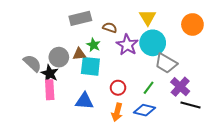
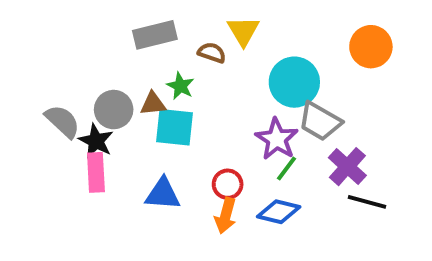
yellow triangle: (148, 17) -> (243, 31), moved
purple star: (127, 45) -> (277, 139), moved
red circle: (118, 88) -> (228, 184), moved

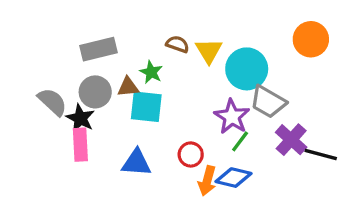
yellow triangle: (243, 31) -> (209, 51), moved
gray rectangle: (155, 35) -> (98, 49), moved
black line: (367, 202) -> (321, 154), moved
orange arrow: (226, 216) -> (207, 181), moved

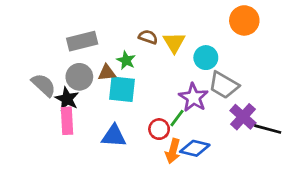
orange circle: (311, 39) -> (244, 20), moved
cyan circle: (247, 69) -> (206, 58), size x0.7
green line: (240, 141) -> (177, 118), moved

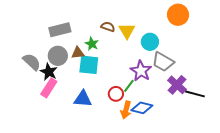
pink rectangle: (67, 121) -> (49, 88), turned 36

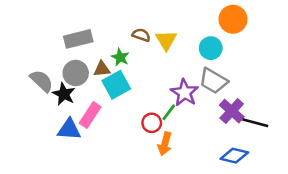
cyan circle: (150, 42) -> (211, 48), moved
cyan square: (89, 65) -> (116, 85), turned -35
pink rectangle: (49, 88) -> (90, 115), moved
blue triangle: (83, 99) -> (69, 129), moved
blue diamond: (142, 108) -> (234, 156), moved

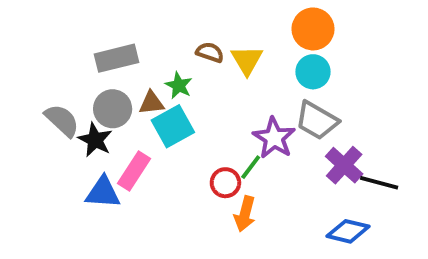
orange circle: (233, 19) -> (313, 29), moved

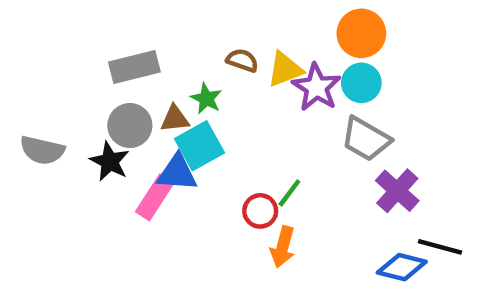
yellow triangle: (247, 60) -> (285, 69), turned 40
gray semicircle: (62, 120) -> (42, 150), moved, turned 150
purple star: (274, 138) -> (316, 87), moved
black line: (379, 183) -> (440, 247), moved
blue triangle: (103, 192) -> (177, 173), moved

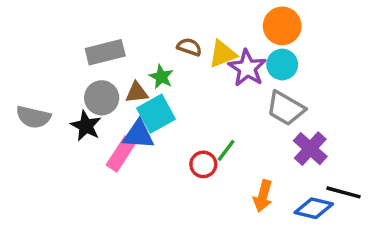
orange arrow: (283, 247) -> (263, 196), moved

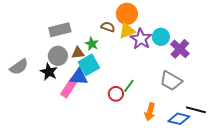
orange circle: (282, 26) -> (127, 14), moved
gray trapezoid: (286, 108) -> (171, 81), moved
gray semicircle: (33, 117) -> (19, 67), turned -48
purple cross: (310, 149) -> (180, 49), moved

